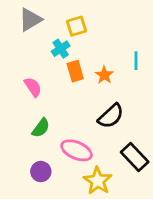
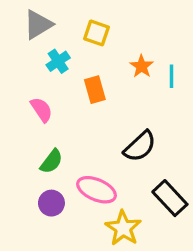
yellow square: (76, 26) -> (96, 33), turned 36
cyan cross: (61, 49) -> (58, 61), moved
orange star: (104, 75) -> (142, 66), moved
purple circle: (41, 172) -> (51, 203), moved

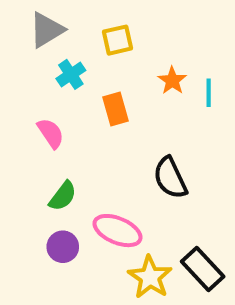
yellow square: (96, 33) -> (118, 40), turned -32
black semicircle: (140, 146) -> (170, 178), turned 108
black rectangle: (170, 198) -> (203, 269), moved

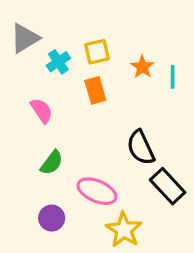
gray triangle: (47, 30) -> (25, 38), moved
yellow square: (118, 40) -> (97, 52), moved
purple circle: (63, 247) -> (52, 218), moved
black rectangle: (203, 269) -> (168, 186), moved

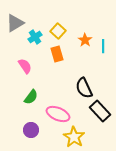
yellow square: (97, 52) -> (58, 31), turned -35

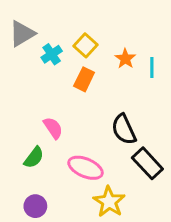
orange rectangle: (57, 54) -> (84, 79), turned 42
pink semicircle: (25, 66) -> (53, 128), moved
green semicircle: (31, 97) -> (34, 157), moved
purple circle: (31, 130) -> (35, 206), moved

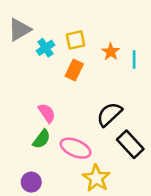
yellow square: (86, 45) -> (76, 40), turned 36
black semicircle: (124, 129) -> (109, 114), turned 72
green semicircle: (34, 157) -> (42, 139), moved

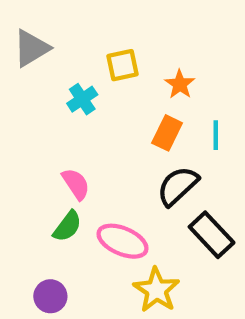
cyan cross: (46, 48) -> (82, 99), moved
cyan line: (134, 60) -> (216, 135), moved
orange rectangle: (74, 70) -> (167, 133), moved

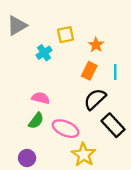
pink semicircle: (76, 184) -> (41, 98), turned -42

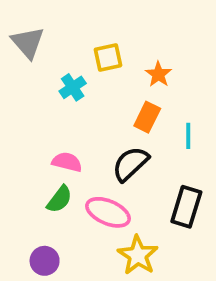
gray triangle: (17, 26) -> (28, 43), turned -40
cyan line: (115, 72) -> (188, 136), moved
black semicircle: (95, 99) -> (130, 164), moved
black rectangle: (113, 125) -> (186, 207), turned 60

